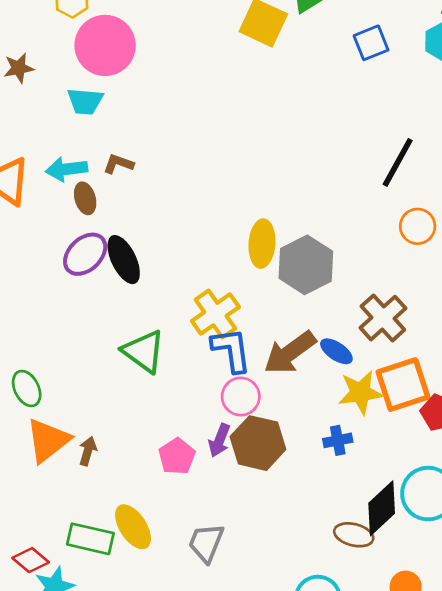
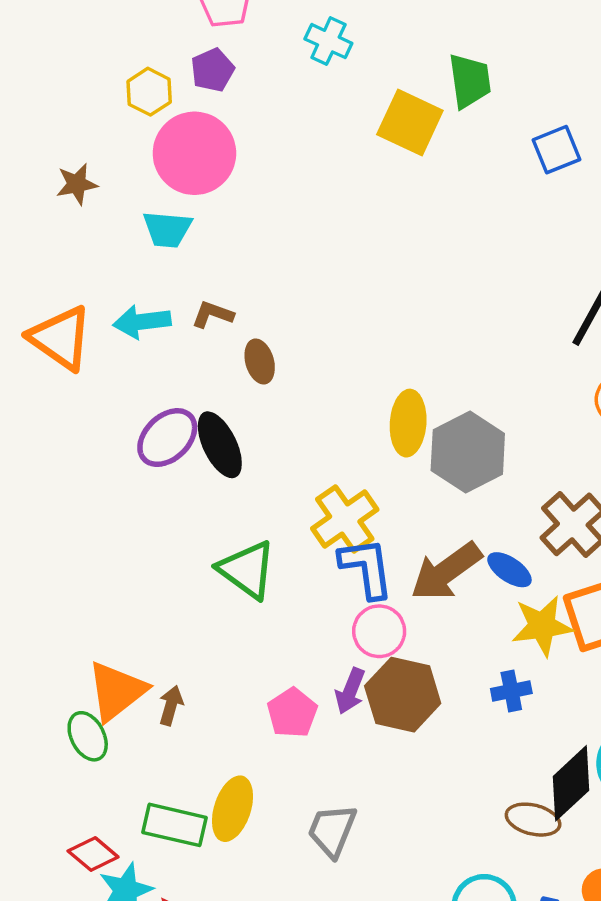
brown ellipse: (85, 198) -> (260, 361), moved
green ellipse: (27, 389) -> (88, 736), moved
yellow ellipse: (133, 527) -> (232, 809), turned 51

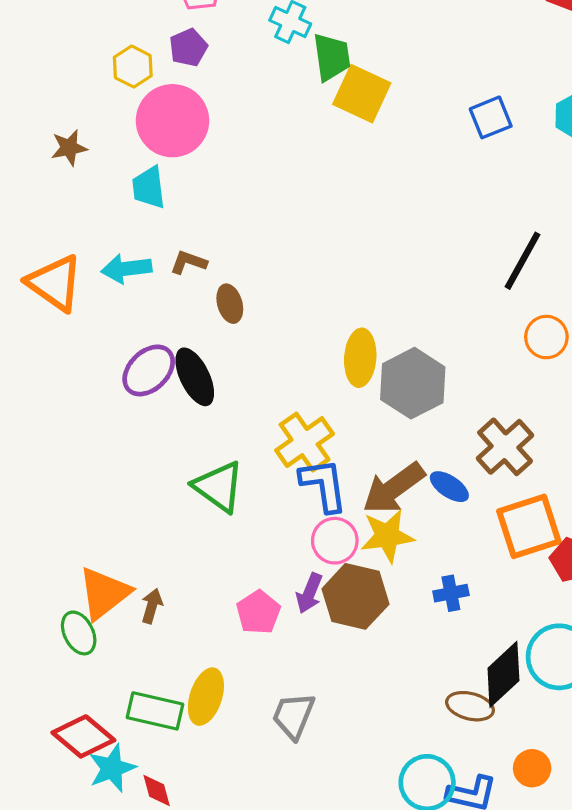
green trapezoid: (470, 81) -> (332, 57), moved
cyan trapezoid: (167, 229) -> (149, 187), turned 78
yellow star: (542, 626) -> (387, 536), moved
red diamond: (93, 854) -> (83, 736), size x1.4

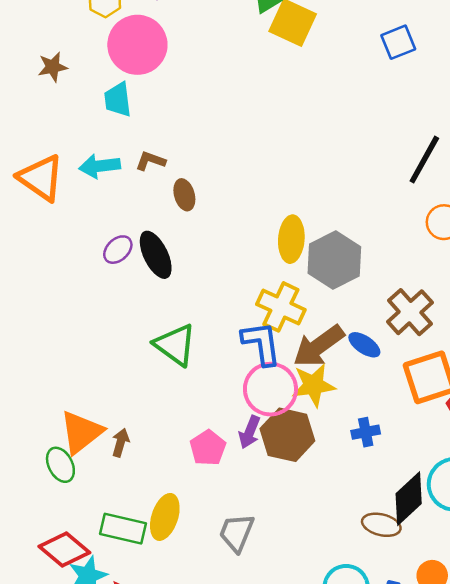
purple ellipse: (149, 370) -> (118, 250), size x0.7
yellow cross: (305, 442) -> (281, 307), moved, turned -30
pink circle: (335, 541) -> (270, 389), size x1.4

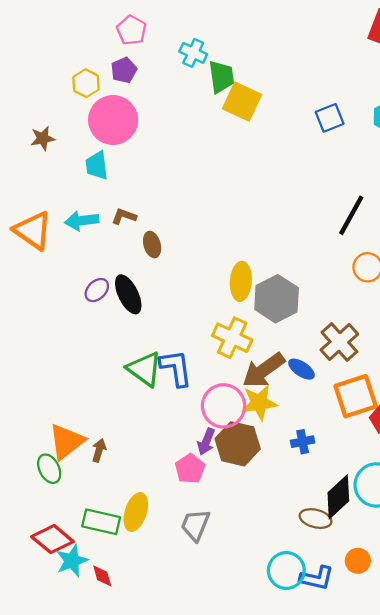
blue L-shape: (261, 343) -> (176, 368), moved
pink pentagon: (208, 448) -> (190, 469), moved

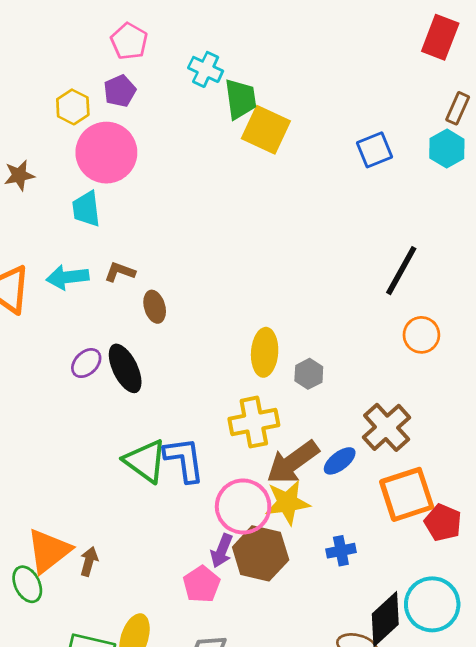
gray hexagon: (277, 299) -> (309, 374), size x0.5
yellow cross: (232, 338) -> (254, 422), turned -36
blue ellipse: (301, 369) -> (340, 461), turned -72

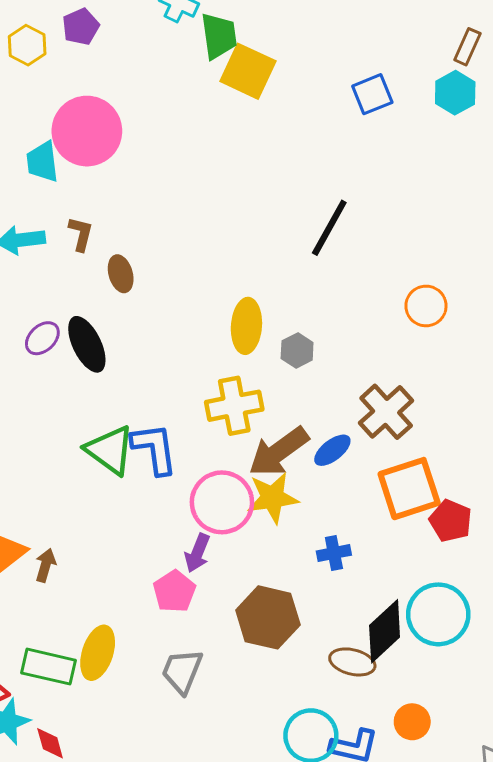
pink circle: (106, 153) -> (87, 131), moved
black line: (401, 271) -> (329, 228), moved
brown L-shape: (120, 272) -> (81, 234), turned 84
brown hexagon: (261, 553) -> (268, 617), moved

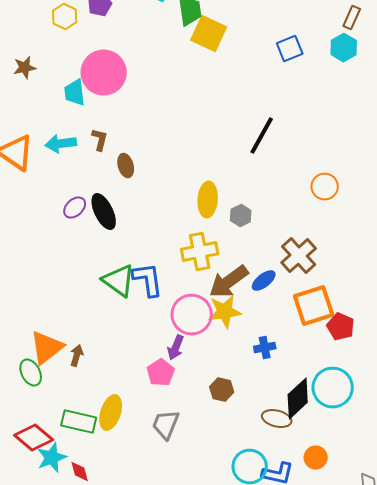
brown hexagon: (268, 617) -> (222, 390), size x0.6

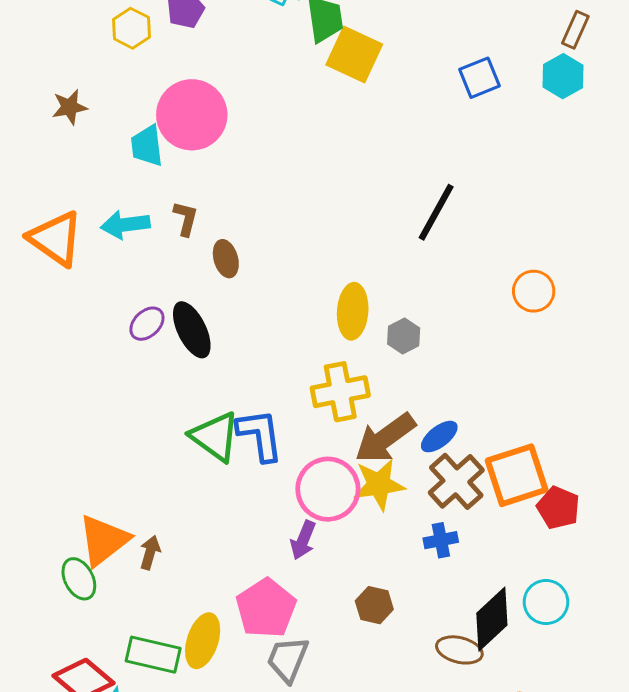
brown cross: (299, 256) -> (456, 481), moved
pink pentagon: (161, 373) -> (266, 608), moved, size x1.4
cyan circle: (333, 388) -> (546, 602), size x0.7

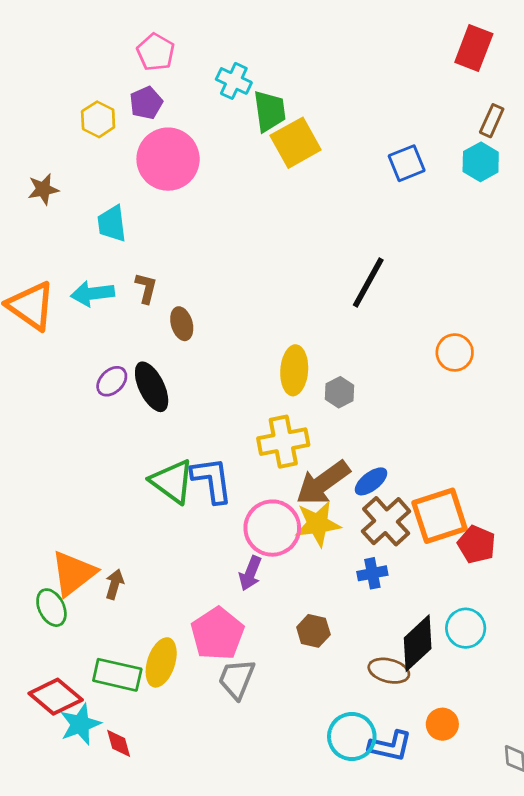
yellow square: (354, 54) -> (296, 143), turned 36
pink circle: (192, 115) -> (168, 159), moved

